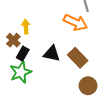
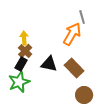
orange arrow: (76, 22) -> (72, 34), turned -85
brown cross: (13, 40) -> (25, 51), moved

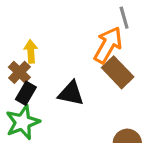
brown cross: (25, 51) -> (19, 72), moved
brown rectangle: (74, 68) -> (118, 72), moved

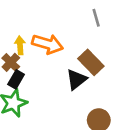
orange arrow: (108, 45) -> (48, 44), moved, turned 76
black triangle: (71, 93) -> (76, 79), moved, turned -50

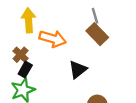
yellow arrow: (20, 45) -> (29, 20), moved, size x1.5
brown rectangle: (91, 62) -> (97, 34), moved

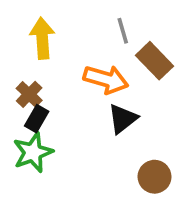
gray line: (95, 16) -> (123, 31), moved
orange arrow: (53, 39) -> (106, 79), moved

